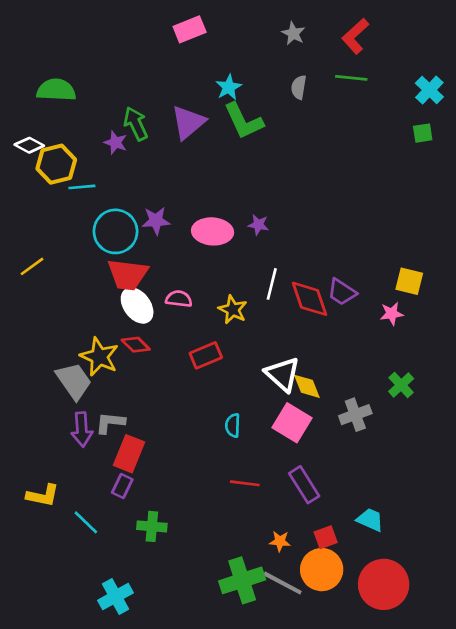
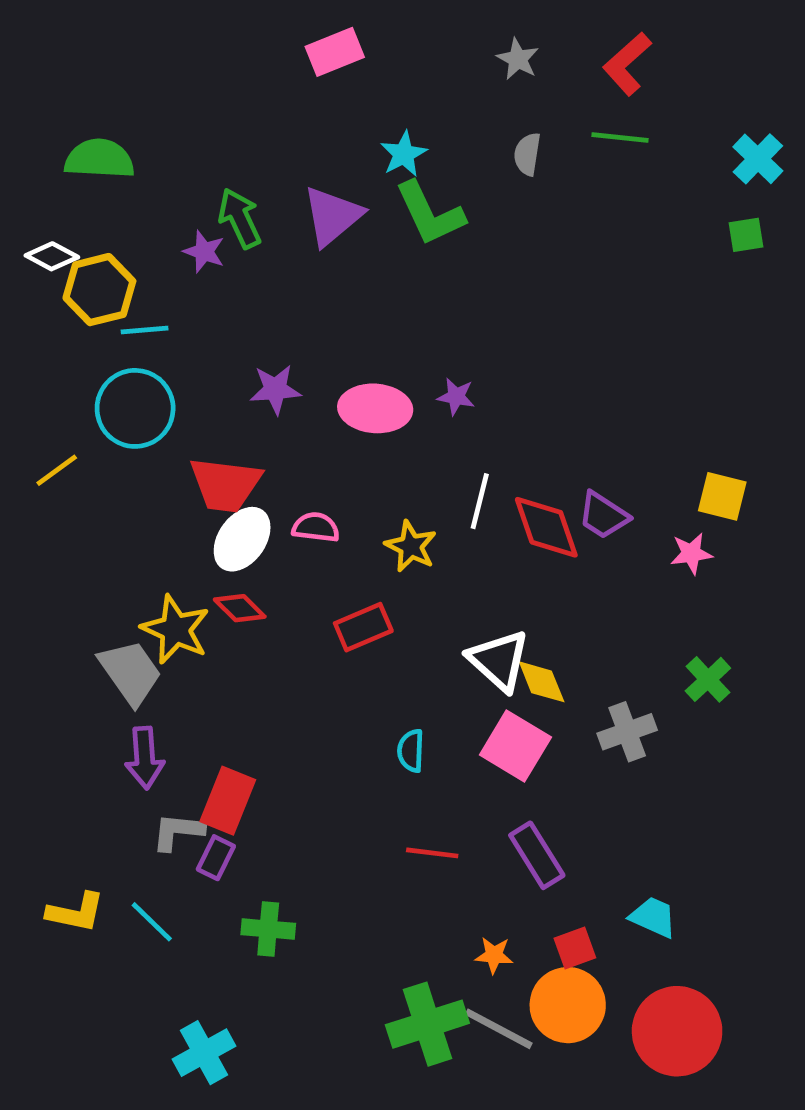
cyan circle: (116, 231) -> (135, 408), moved
white ellipse: (137, 306) -> (242, 539), turned 72
gray L-shape: (110, 423) -> (178, 832), moved
yellow L-shape: (43, 495) -> (76, 912), moved

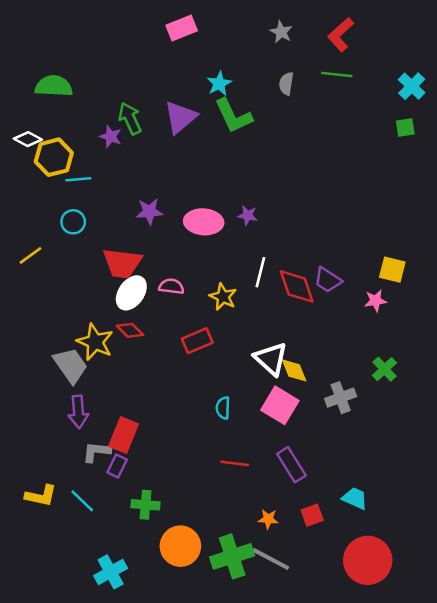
cyan circle: (135, 408) -> (73, 222), size x0.6
orange circle: (568, 1005) -> (180, 546), moved

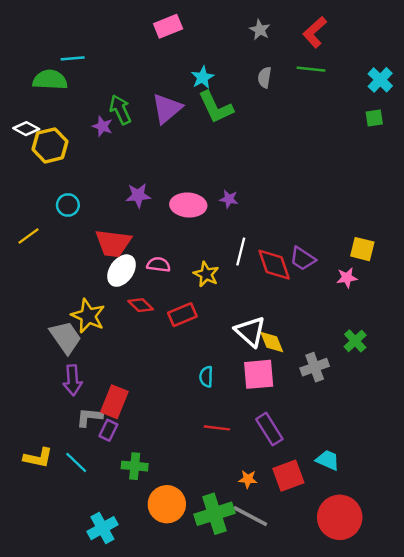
cyan line: (78, 179) -> (73, 58), moved
red diamond: (130, 330) -> (141, 305), moved
pink square: (280, 405) -> (259, 374), turned -36
red square: (312, 515) -> (288, 476), size x1.5

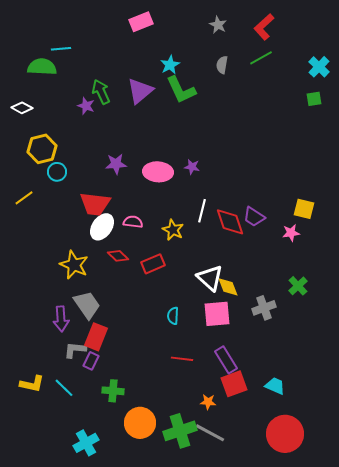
green line: (311, 69) -> (261, 58), turned -35
yellow hexagon: (50, 145) -> (42, 149), moved
gray trapezoid: (66, 337) -> (87, 305), moved
red square: (288, 476) -> (234, 384), moved

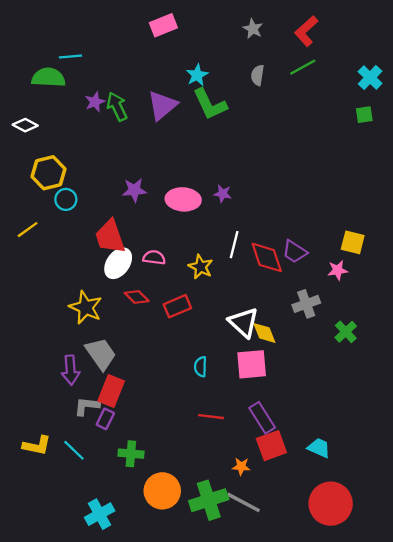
purple star: (86, 106) -> (95, 102), moved, turned 30
red trapezoid: (95, 204) -> (110, 237), turned 64
gray cross: (264, 308) -> (306, 304), moved

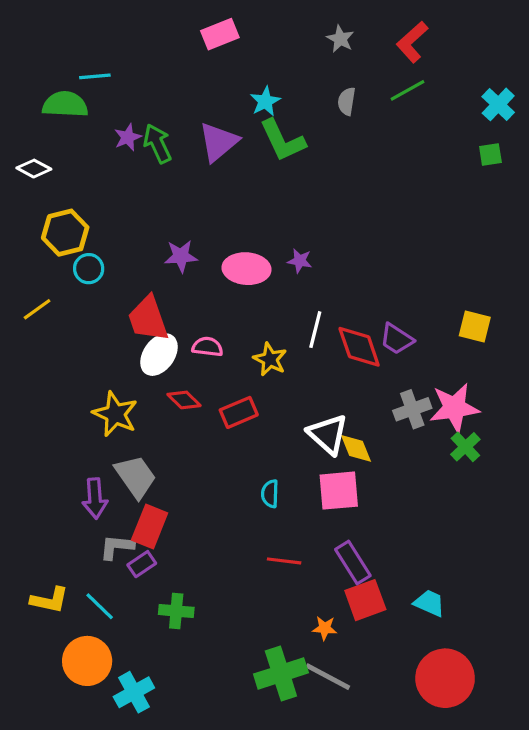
pink star: (338, 270) -> (454, 408), moved, size x1.8
purple rectangle: (105, 419) -> (142, 564), turned 30
orange circle: (162, 491) -> (87, 661), moved

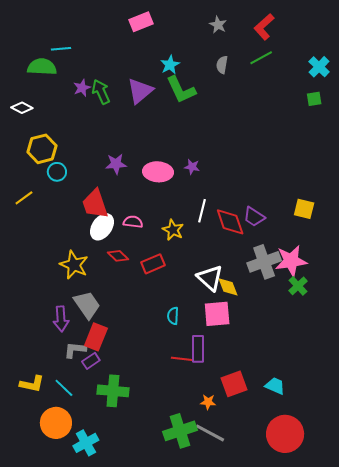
gray cross: (412, 409) -> (264, 262), size x1.4
purple rectangle: (353, 562) -> (198, 349), moved, turned 32
green cross: (176, 611) -> (113, 391), size x1.4

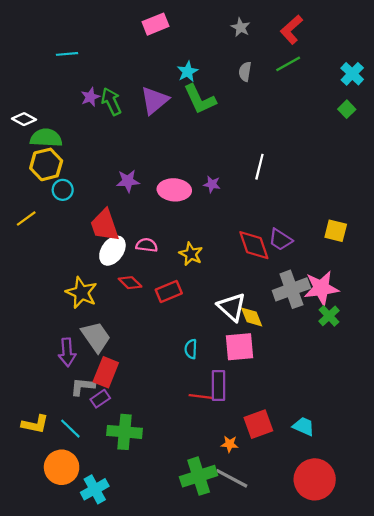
green semicircle: (42, 67) -> (46, 138), moved
green square: (314, 99) -> (347, 109), turned -35
white line: (202, 211) -> (259, 167), moved

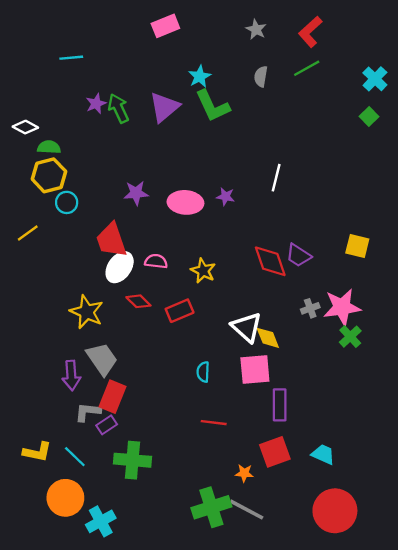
green semicircle: (46, 138) -> (49, 147), size x0.7
gray cross: (291, 289) -> (310, 308), size x0.5
purple rectangle: (218, 385) -> (280, 405), moved

